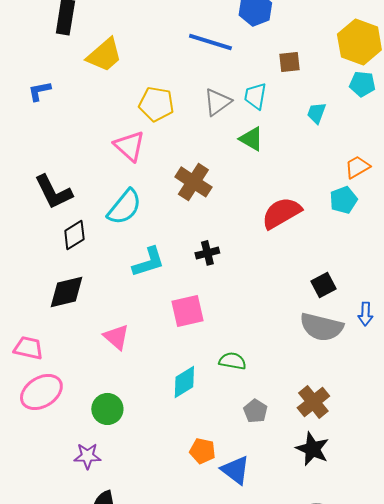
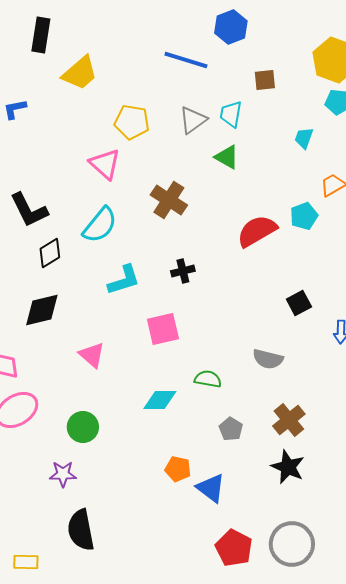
cyan trapezoid: (316, 113) -> (304, 138), moved
cyan pentagon: (343, 200) -> (304, 216), moved
gray semicircle: (321, 327) -> (268, 359), moved, size x0.7
cyan diamond: (184, 382) -> (160, 400), turned 32

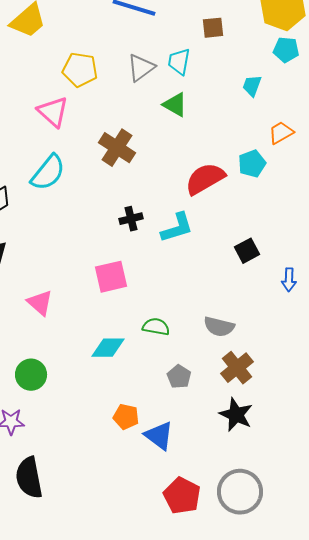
cyan L-shape: (124, 280) -> (177, 228), moved
gray semicircle: (268, 359) -> (219, 327), moved

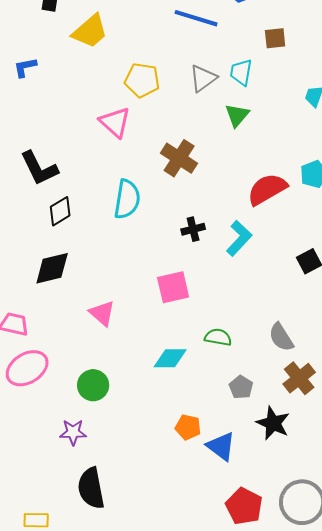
green triangle: (175, 105) -> (237, 115), turned 40
cyan semicircle: (48, 173) -> (127, 199), moved, turned -30
cyan L-shape: (177, 228) -> (239, 238), turned -30
gray semicircle: (219, 327) -> (281, 337), turned 44
black star: (236, 415) -> (273, 423), moved

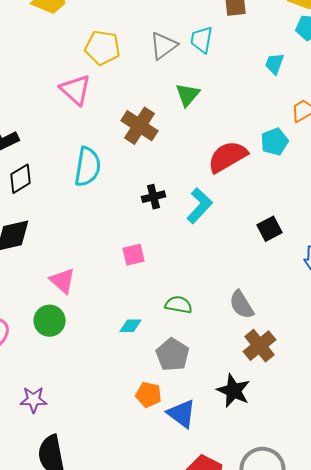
green triangle: (237, 115) -> (188, 95), moved
pink square: (173, 287) -> (134, 255), size x0.7
cyan diamond: (170, 358) -> (130, 326), size x0.7
green circle: (93, 385) -> (50, 321), moved
gray pentagon: (241, 387) -> (172, 355), moved, size x1.4

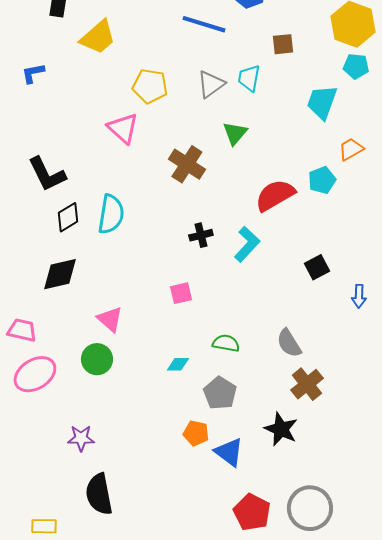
cyan trapezoid: (274, 64) -> (322, 102), size x1.6
cyan semicircle: (88, 167) -> (111, 214), moved

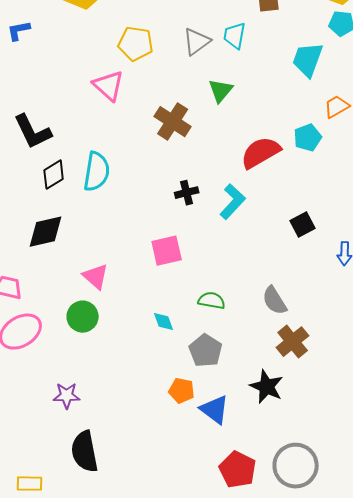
pink square: (181, 293) -> (167, 251), size x1.4
cyan diamond: (178, 364) -> (164, 322), turned 70

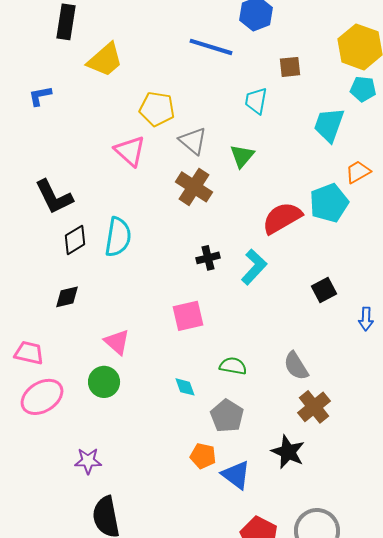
gray triangle: (197, 42) -> (193, 141), moved, turned -44
cyan pentagon: (308, 138) -> (329, 203), size x1.4
black diamond: (46, 232) -> (67, 297), size x0.7

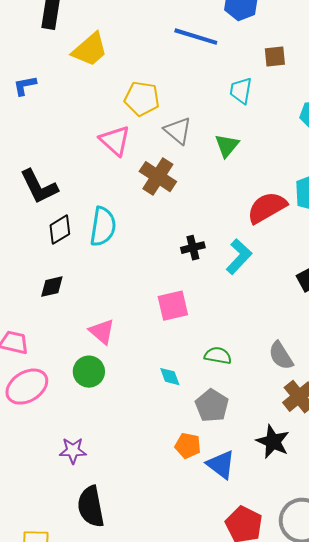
brown cross: (194, 187) -> (158, 177), moved

